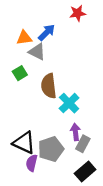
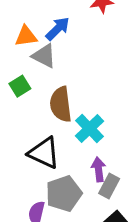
black triangle: (24, 143) -> (44, 153), moved

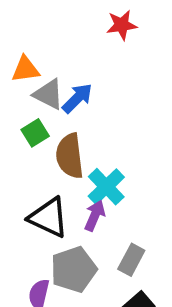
blue arrow: (58, 29) -> (77, 98), moved
green square: (20, 86) -> (35, 133), moved
purple arrow: (99, 169) -> (95, 216), moved, turned 30

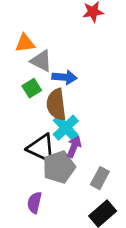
blue arrow: (77, 98) -> (64, 77), moved, turned 50
cyan cross: (106, 187) -> (66, 128), moved
gray pentagon: (74, 269) -> (59, 167), moved

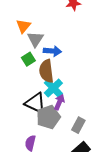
orange triangle: (25, 43) -> (23, 26), turned -42
gray triangle: (41, 61) -> (35, 39), turned 36

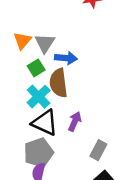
orange triangle: (23, 26) -> (22, 41), moved
cyan cross: (53, 88) -> (39, 97), moved
gray pentagon: (48, 117) -> (39, 153), moved

